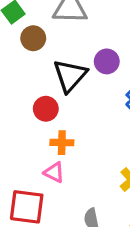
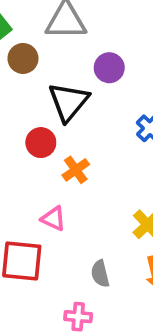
purple circle: (107, 61) -> (109, 68), moved
orange cross: (62, 143) -> (76, 170), moved, turned -35

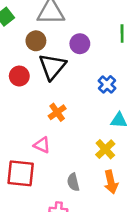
brown circle: (23, 58) -> (36, 41), moved
red circle: (41, 143) -> (19, 76), moved

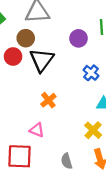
purple circle: (80, 44) -> (79, 38), moved
red circle: (19, 76) -> (13, 56), moved

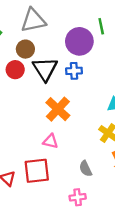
purple circle: (79, 38) -> (79, 41), size x1.5
blue cross: (91, 73) -> (74, 71), moved, turned -35
orange cross: (48, 100) -> (58, 109), size x1.5

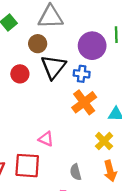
red circle: (15, 70) -> (20, 74), moved
orange cross: (58, 109) -> (84, 102), moved

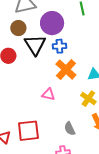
purple circle: (92, 46) -> (52, 23), moved
pink triangle: (46, 139) -> (48, 94), moved

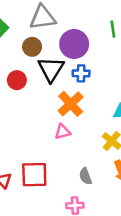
orange cross: (66, 70) -> (71, 104), moved
pink triangle: (48, 94) -> (63, 132), turned -32

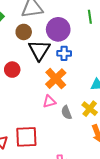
red circle: (17, 80) -> (12, 70), moved
gray semicircle: (85, 176) -> (66, 112), moved

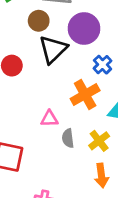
blue cross: (64, 53) -> (103, 65), moved, turned 32
orange cross: (56, 79) -> (85, 95), moved

